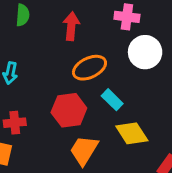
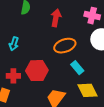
red hexagon: (69, 110) -> (37, 71), moved

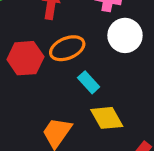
red hexagon: (37, 71) -> (25, 58), moved

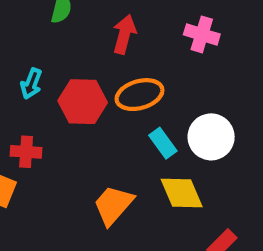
white circle: (125, 35) -> (211, 137), moved

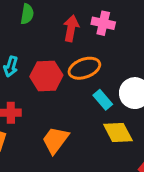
pink cross: (202, 34) -> (103, 23), moved
orange trapezoid: (113, 205) -> (55, 140), moved

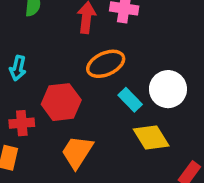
red hexagon: (46, 76) -> (61, 102), moved

